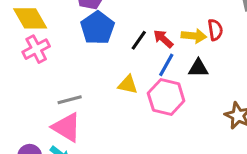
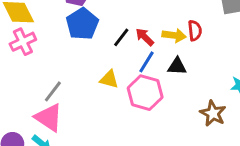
gray line: (70, 100) -> (53, 91), turned -40

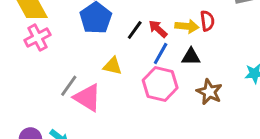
yellow triangle: (109, 79) -> (113, 66), moved
brown star: (213, 113) -> (209, 92), moved
pink triangle: (49, 118) -> (87, 98), moved

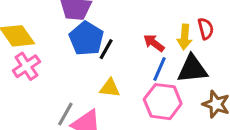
yellow arrow: (187, 26) -> (185, 37), turned 95
black line: (135, 30) -> (106, 49), moved
black triangle: (191, 57) -> (192, 69), size x1.5

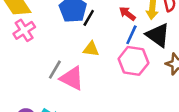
black triangle: (192, 69) -> (158, 35), turned 40

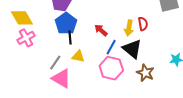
red arrow: (127, 14) -> (101, 30), moved
black line: (89, 18) -> (70, 37), moved, turned -40
gray line: (55, 70) -> (55, 63), moved

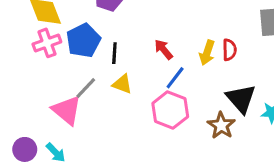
blue pentagon: (66, 23) -> (83, 41), moved
black triangle: (132, 49) -> (241, 99), moved
pink triangle: (61, 79) -> (67, 110), moved

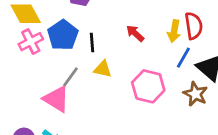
red semicircle: (229, 50) -> (194, 26), size x1.4
blue line: (175, 78) -> (183, 58), moved

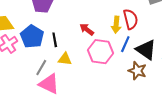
pink hexagon: (148, 86) -> (100, 52), moved
pink triangle: (56, 99) -> (49, 84), moved

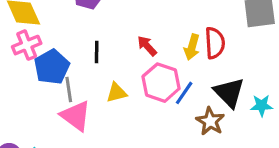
blue pentagon: (32, 36) -> (52, 67), moved
blue line: (125, 44) -> (184, 93), moved
yellow triangle: (65, 59) -> (117, 93), moved, turned -32
gray line: (41, 68) -> (69, 89), turned -49

